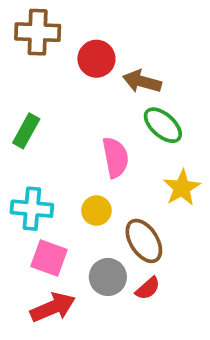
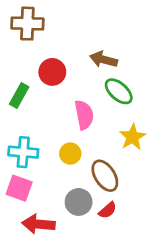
red circle: (96, 59) -> (52, 72), moved
pink square: (49, 258) -> (19, 188), moved
red arrow: (53, 307) -> (38, 224), turned -152

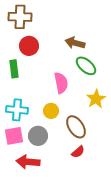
red circle: (52, 72) -> (29, 46), moved
green rectangle: (19, 95) -> (14, 69), turned -36
pink square: (19, 188) -> (14, 136), turned -30
gray circle: (79, 202) -> (38, 136), moved

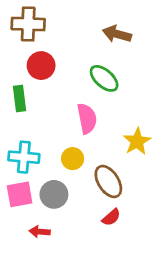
brown arrow: (75, 43) -> (117, 34), moved
green ellipse: (86, 66) -> (104, 78), moved
red arrow: (28, 162) -> (40, 232), size x0.6

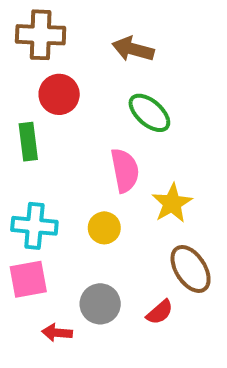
brown arrow: (117, 34) -> (133, 49), moved
yellow star: (137, 141) -> (172, 203), moved
brown ellipse: (108, 182) -> (191, 269), moved
gray circle: (54, 194) -> (100, 304), moved

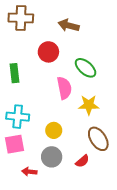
red circle: (59, 94) -> (48, 52), moved
green ellipse: (149, 113) -> (86, 68), moved
yellow star: (172, 203) -> (89, 105), turned 30
yellow circle: (104, 228) -> (54, 130), moved

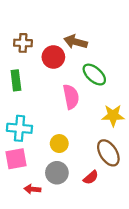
brown cross: (21, 18) -> (23, 43), moved, size x0.7
brown arrow: (69, 25) -> (76, 42), moved
yellow star: (89, 105) -> (113, 115), moved

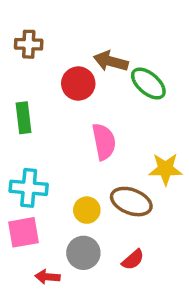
brown cross: (23, 43) -> (29, 44), moved
green ellipse: (94, 75) -> (148, 84), moved
brown ellipse: (108, 153) -> (131, 202), moved, turned -36

